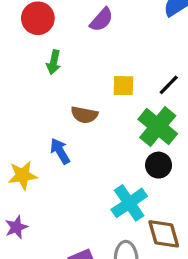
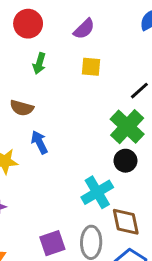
yellow square: (123, 86) -> (91, 67), moved
brown semicircle: (84, 115) -> (22, 108), moved

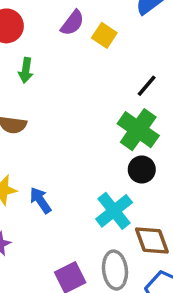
yellow square: (91, 67) -> (104, 35), moved, turned 36
blue arrow: (39, 142) -> (40, 200), moved

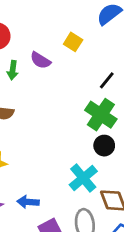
purple semicircle: (72, 23) -> (40, 60), moved, turned 85
blue arrow: (40, 200) -> (28, 202), moved, turned -50

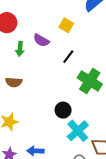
black line: (107, 80) -> (68, 57), moved
black circle: (104, 146) -> (63, 110), moved

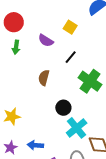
green arrow: (20, 49) -> (16, 47), moved
brown semicircle: (14, 82) -> (44, 78), moved, turned 98

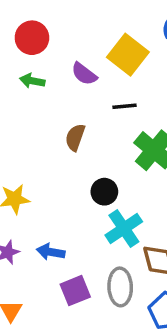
yellow square: (70, 27) -> (128, 55), size x1.6
green arrow: (16, 47) -> (32, 81), turned 88
black line: (71, 57) -> (124, 106), turned 40

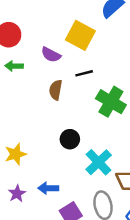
brown semicircle: (75, 137) -> (56, 90), moved
black circle: (104, 192) -> (70, 139), moved

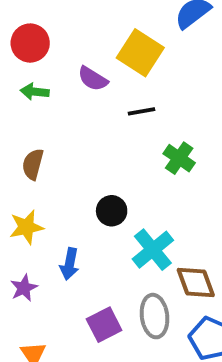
brown semicircle: (56, 90) -> (33, 164), moved
green cross: (111, 102) -> (179, 158), size x0.7
blue arrow: (48, 188) -> (69, 264), moved, turned -84

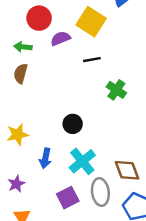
red circle: (30, 43) -> (39, 18), moved
purple semicircle: (93, 79) -> (60, 38), turned 126
brown semicircle: (33, 164) -> (21, 74), moved
cyan cross: (153, 250) -> (82, 161), moved
purple star: (24, 288) -> (16, 184), moved

